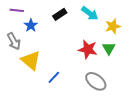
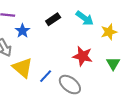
green triangle: (109, 48) -> (113, 63), moved
blue line: (54, 77) -> (46, 76), moved
gray ellipse: (96, 81) -> (70, 85), moved

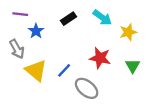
blue line: (46, 76) -> (64, 70), moved

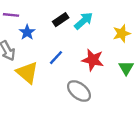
cyan arrow: (102, 18) -> (84, 21), moved, turned -78
blue line: (64, 70) -> (56, 58), moved

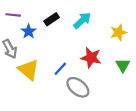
black rectangle: (61, 20) -> (52, 19), moved
blue line: (56, 58) -> (60, 69), moved

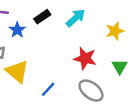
blue line: (60, 69) -> (48, 89), moved
gray ellipse: (78, 87) -> (91, 91), moved

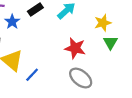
green triangle: (120, 67) -> (110, 43), moved
blue line: (48, 89) -> (32, 75), moved

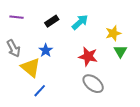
blue star: (12, 22) -> (46, 50), moved
blue line: (32, 75) -> (40, 91), moved

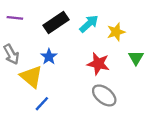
black rectangle: (52, 21) -> (56, 23), size x1.5
yellow star: (113, 33) -> (116, 32), moved

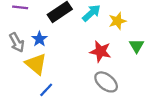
blue star: (49, 57) -> (39, 39), moved

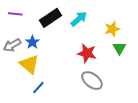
yellow star: (117, 21) -> (112, 29), moved
gray arrow: (17, 42) -> (12, 45), turned 90

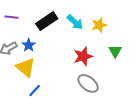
cyan arrow: (79, 19) -> (75, 22), turned 84
yellow star: (112, 29) -> (99, 25), moved
red star: (87, 53) -> (83, 56), turned -30

